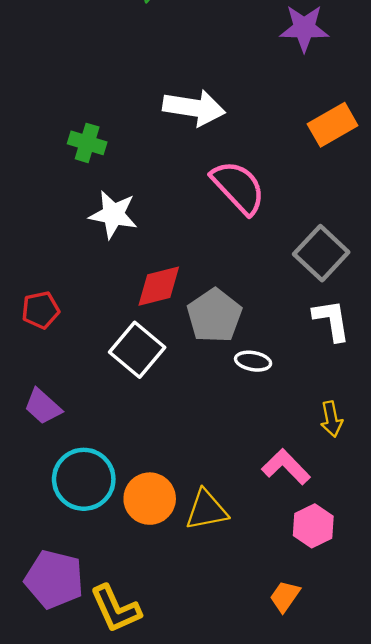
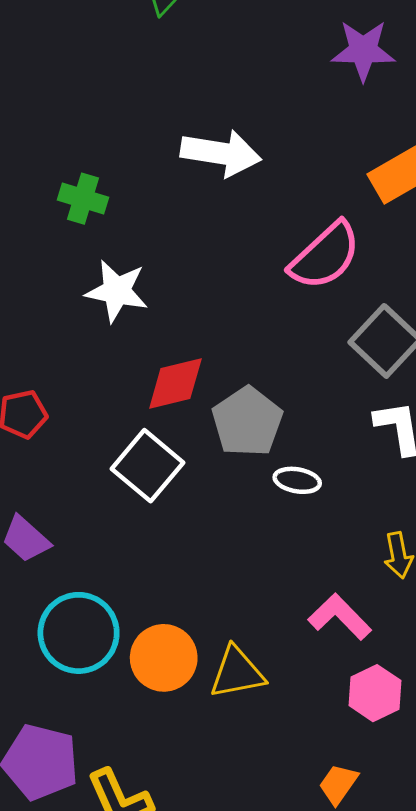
pink semicircle: (238, 187) -> (325, 256), moved, turned 90

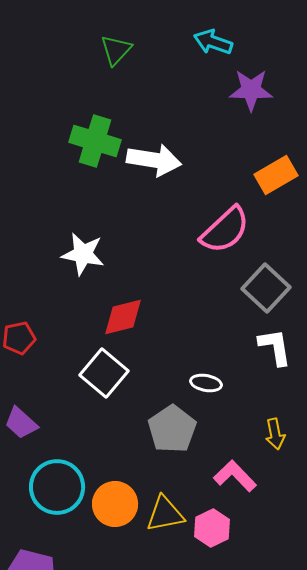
green cross: (83, 199) -> (95, 141), moved, size x1.5
gray pentagon: (247, 422) -> (172, 429), moved
pink hexagon: (375, 693) -> (212, 528), moved

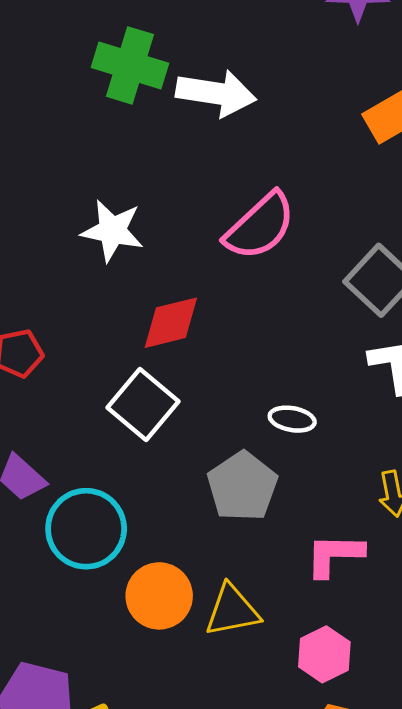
pink semicircle: (225, 230) -> (260, 226), moved
pink L-shape: (235, 476) -> (335, 555), turned -45
cyan circle: (57, 487) -> (86, 529), moved
pink hexagon: (212, 528) -> (324, 654), moved

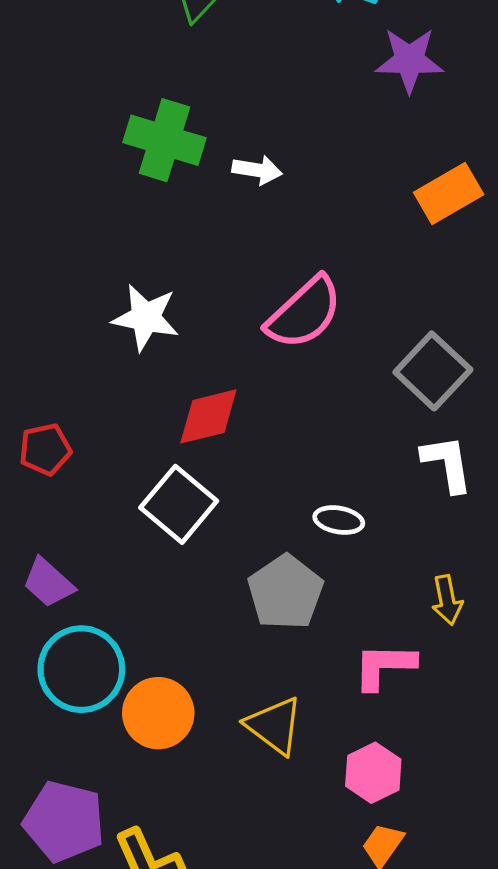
white arrow: (216, 93) -> (257, 170), size x0.6
cyan circle: (86, 529) -> (81, 669), moved
orange circle: (159, 596) -> (158, 713), moved
yellow triangle: (232, 611) -> (274, 726), turned 48

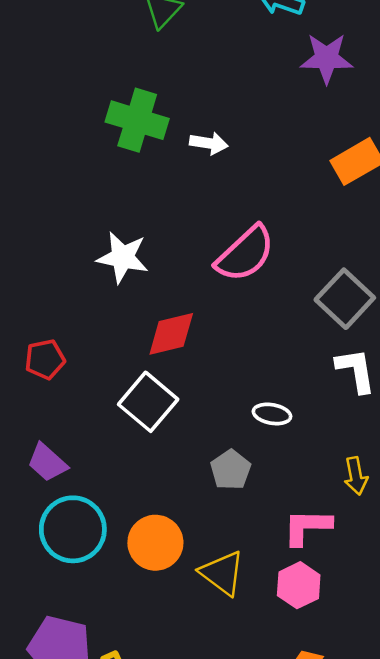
gray pentagon: (285, 592) -> (231, 470), size x0.7
orange circle: (158, 713) -> (155, 543), moved
pink hexagon: (373, 773) -> (299, 585), moved

